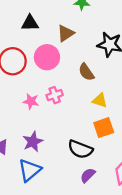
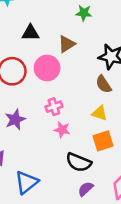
brown semicircle: (86, 72) -> (104, 84), moved
pink star: (31, 101) -> (62, 130), moved
purple star: (33, 142) -> (15, 119), moved

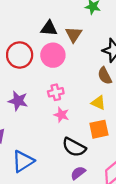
black triangle: (31, 33) -> (49, 28), moved
brown triangle: (67, 44) -> (74, 34), turned -30
purple star: (15, 119) -> (18, 101), turned 30

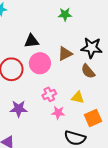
brown triangle: (74, 34) -> (65, 54), moved, turned 42
yellow triangle: (98, 103) -> (78, 97), moved

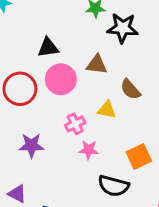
black star: (92, 48) -> (123, 28), moved
brown triangle: (65, 54) -> (97, 65), turned 35
yellow triangle: (78, 97) -> (107, 110), moved

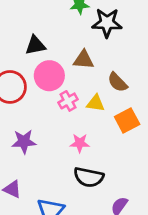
pink cross: (75, 124) -> (68, 101), moved
orange square: (139, 157) -> (127, 120), moved
black semicircle: (113, 186) -> (89, 177), moved

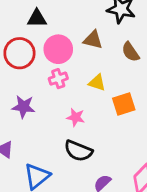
black triangle: (35, 45) -> (37, 18), moved
brown semicircle: (117, 82) -> (130, 52), moved
pink cross: (68, 101) -> (58, 79), moved

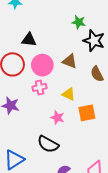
pink star: (76, 117) -> (57, 118), moved

